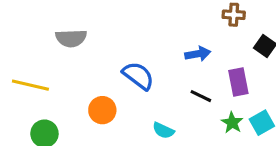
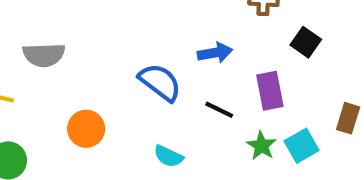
gray semicircle: (71, 38) -> (44, 55), moved
blue semicircle: (138, 76) -> (160, 82), moved

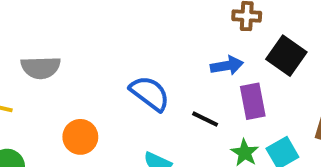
black square: (306, 42) -> (286, 56), size x1.4
blue arrow: (215, 53) -> (227, 66), moved

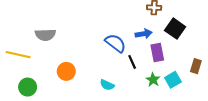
blue semicircle: (150, 93) -> (115, 43), moved
black line: (205, 119) -> (132, 62), turned 40

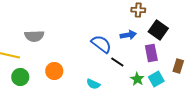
purple rectangle: (157, 53) -> (151, 53), moved
black line: (132, 62) -> (117, 62), turned -32
green circle: (28, 87) -> (20, 77), moved

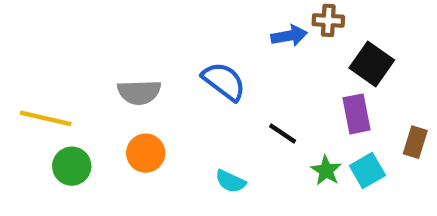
blue arrow: (128, 35) -> (289, 36), moved
gray semicircle: (34, 36) -> (139, 92), moved
blue semicircle: (101, 44) -> (224, 81), moved

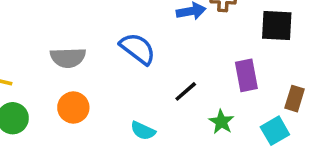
black square: (372, 64) -> (277, 25), moved, turned -32
black line: (283, 134) -> (186, 91), turned -75
cyan square: (367, 170) -> (275, 131), moved

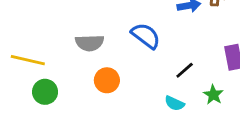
orange circle: (73, 108) -> (107, 80), moved
cyan semicircle: (143, 131) -> (174, 103), moved

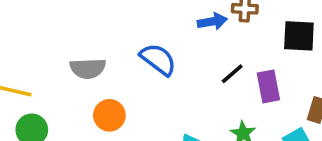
black line: (185, 70) -> (232, 74), moved

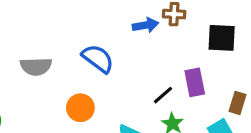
black line: (232, 74) -> (163, 95), moved
orange circle: (109, 115) -> (80, 108), moved

